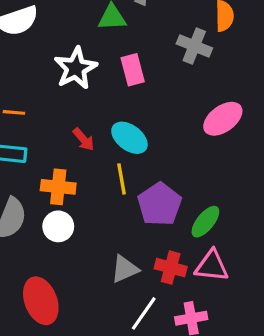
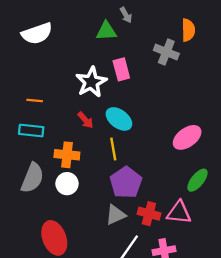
white star: (76, 68) -> (91, 82), moved
pink ellipse: (223, 119) -> (187, 137), moved
purple pentagon: (160, 204) -> (126, 182), moved
green ellipse: (205, 222) -> (197, 180), moved

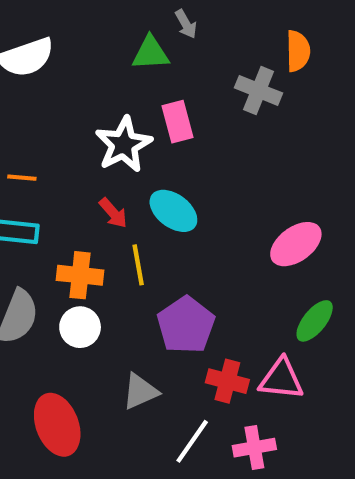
yellow line: (113, 149) -> (138, 265), moved
gray triangle: (115, 215) -> (140, 391), moved

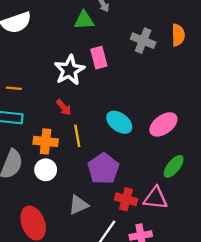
orange semicircle: (298, 51) -> (178, 35), moved
cyan ellipse: (173, 211) -> (119, 122), moved

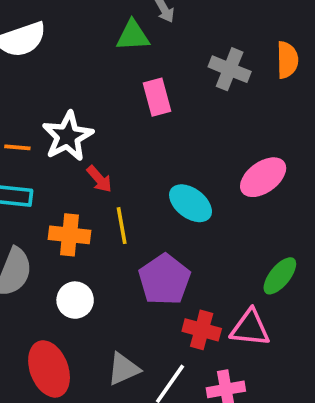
white star: (69, 70) -> (68, 136), moved
pink ellipse: (163, 124) -> (263, 177), moved
white circle: (46, 170) -> (75, 300), moved
gray triangle: (78, 205) -> (123, 369), moved

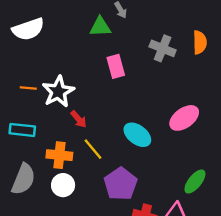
orange line: (17, 147) -> (28, 88), moved
yellow line: (122, 226) -> (93, 149), turned -30
white circle: (75, 300) -> (63, 185), moved

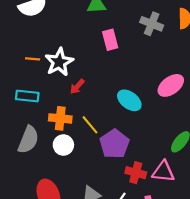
red arrow: (79, 119) -> (77, 87), turned 84
yellow line: (93, 149) -> (90, 125), moved

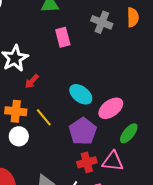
pink ellipse: (171, 85) -> (111, 108), moved
purple pentagon: (114, 144) -> (83, 131), moved
red cross: (136, 173) -> (87, 162), turned -30

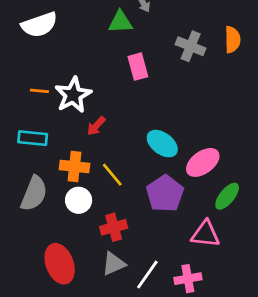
red cross: (87, 162) -> (114, 227), moved

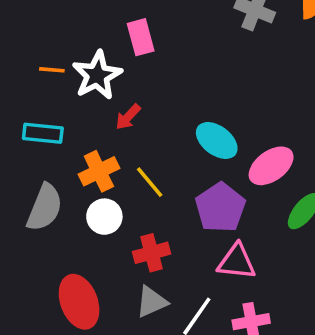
pink rectangle: (138, 67) -> (141, 37), moved
orange cross: (74, 167) -> (99, 171), turned -32
pink triangle: (205, 234) -> (237, 262), moved

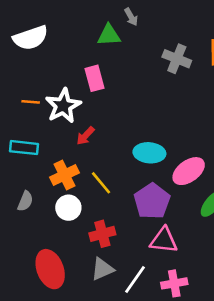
cyan ellipse: (217, 140) -> (149, 153), turned -32
gray semicircle: (45, 208) -> (25, 201), size x0.6

